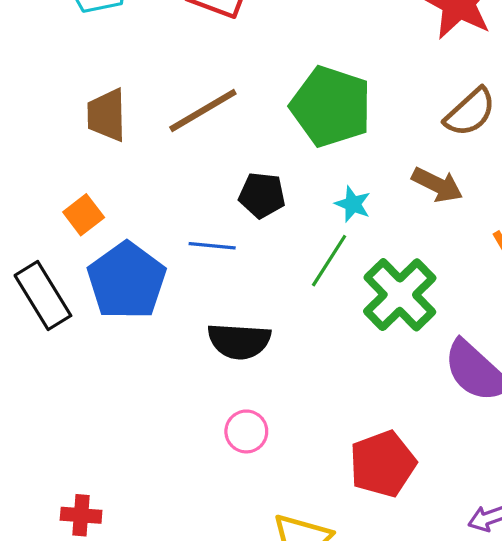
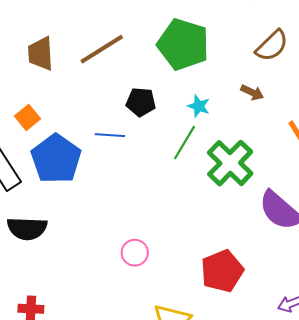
brown arrow: (437, 185) -> (252, 92), size x0.7
black semicircle: (239, 341) -> (27, 228), moved

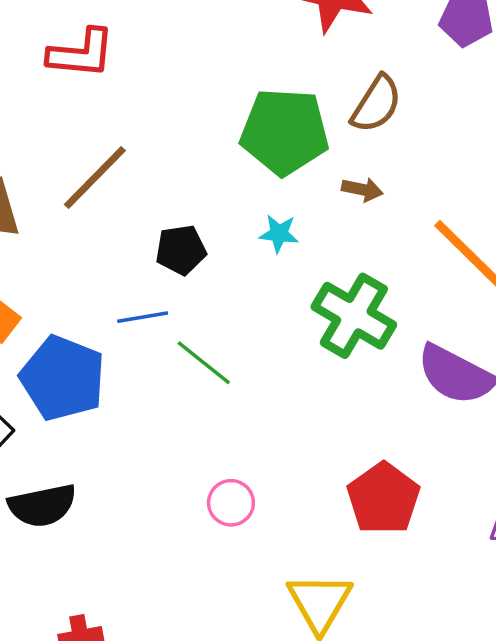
green pentagon: (183, 44) -> (285, 132), moved
green line: (185, 143) -> (204, 363), moved, turned -69

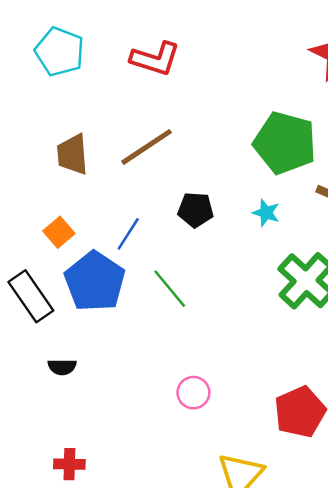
blue line: (143, 317) -> (128, 234), moved, turned -60
green line: (204, 363) -> (170, 289), moved
black semicircle: (42, 505) -> (62, 367), size x0.6

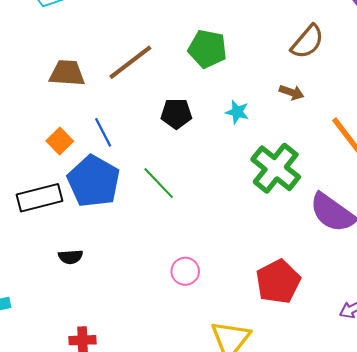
green pentagon: (285, 143) -> (207, 49), moved, size x0.7
brown trapezoid: (72, 154) -> (67, 73), turned 102
blue line: (128, 234) -> (103, 132), moved, turned -56
black rectangle: (31, 296) -> (39, 198), turned -66

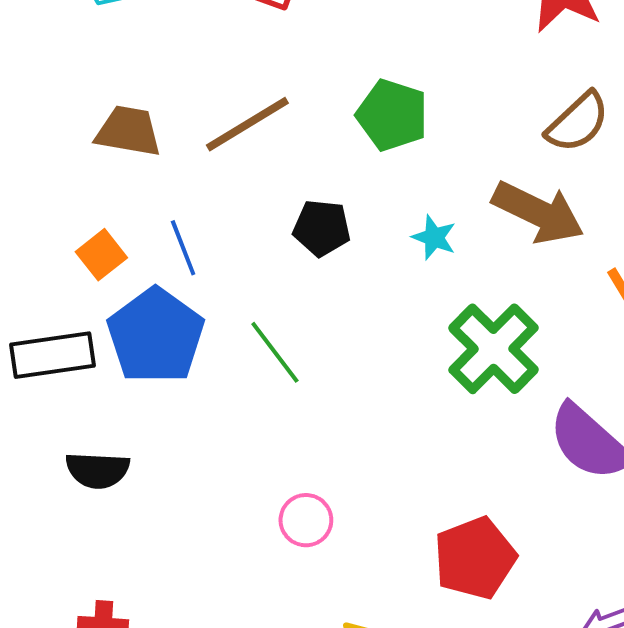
brown arrow: (292, 92) -> (538, 212), size x2.0
black semicircle: (70, 257) -> (98, 470), size x1.4

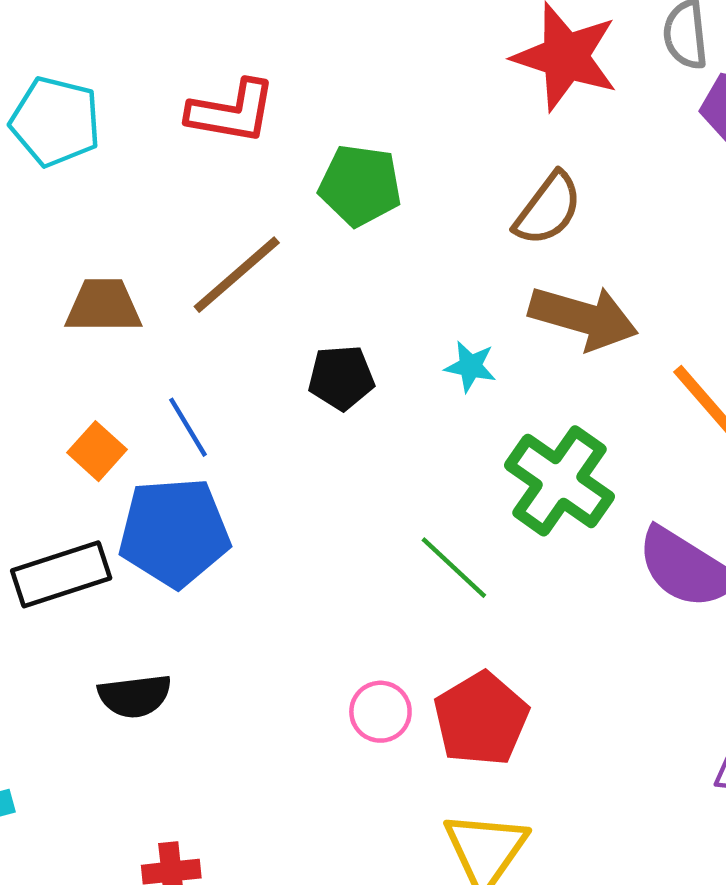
green pentagon: (392, 115) -> (360, 185), moved
brown semicircle: (578, 122) -> (548, 209), moved
blue pentagon: (156, 336) -> (174, 532), turned -30
green line: (275, 352) -> (454, 568), moved
red pentagon: (475, 558) -> (481, 719), moved

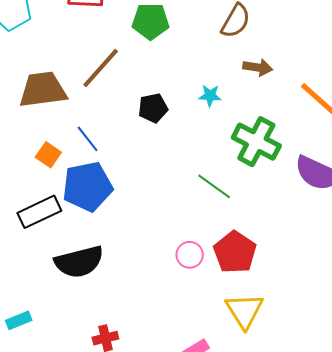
brown trapezoid: (103, 306) -> (43, 90), size x1.4
brown arrow: (583, 318) -> (258, 67), size x0.6
black semicircle: (135, 696) -> (79, 262), size x1.5

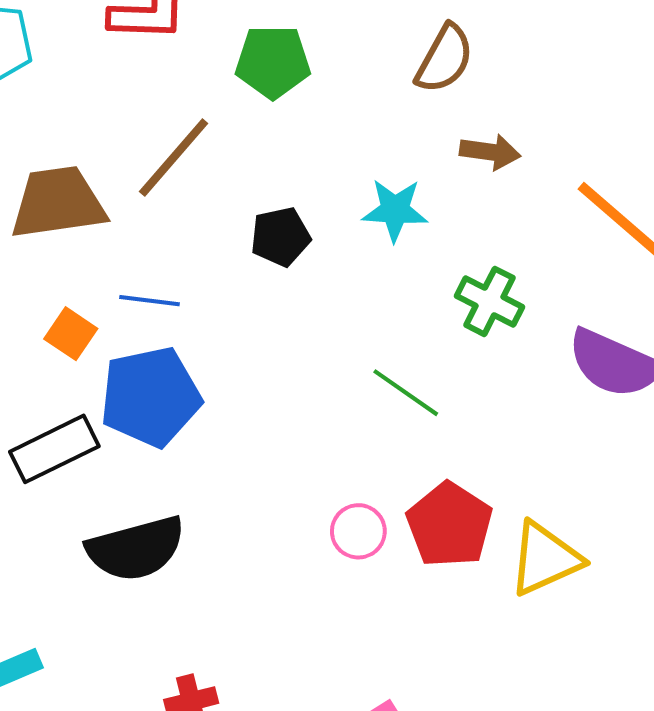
cyan star: (210, 96) -> (395, 210), size x1.4
blue line: (88, 139) -> (149, 301), turned -44
green cross: (256, 142) -> (489, 301), size x0.7
yellow triangle: (244, 311) -> (545, 559), moved, turned 39

